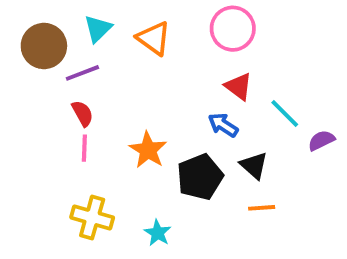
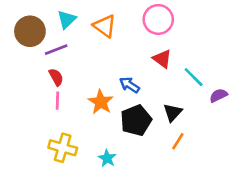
blue arrow: (223, 125) -> (129, 85), moved
black triangle: (254, 165) -> (173, 112), turned 30
orange line: (262, 208) -> (178, 141), turned -54

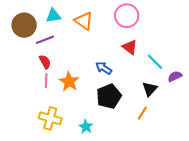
cyan triangle: (67, 19) -> (53, 16), turned 35
orange star: (101, 102) -> (69, 82), moved
black triangle: (173, 112) -> (150, 89), moved

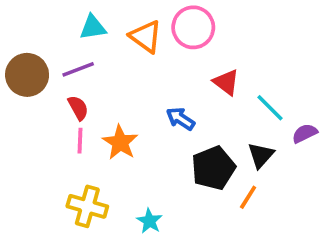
pink circle: (127, 16) -> (193, 27), moved
brown circle: (24, 25) -> (27, 75), moved
black pentagon: (109, 96) -> (213, 168), moved

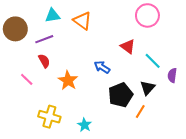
pink circle: (193, 27) -> (147, 15), moved
brown circle: (27, 75) -> (15, 29), moved
purple semicircle: (305, 133) -> (172, 75), turned -56
pink line: (80, 141) -> (27, 79), moved, turned -48

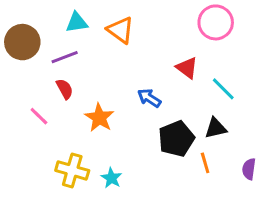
purple semicircle: (172, 75) -> (249, 169), moved
black triangle: (147, 88) -> (216, 128), turned 35
orange line: (140, 111) -> (205, 163), turned -48
cyan star: (84, 125) -> (111, 178), moved

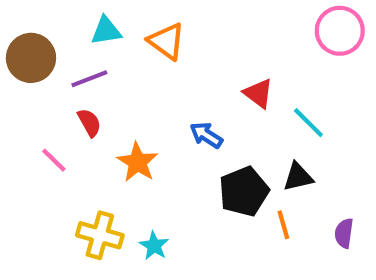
pink circle: (216, 22) -> (340, 31), moved

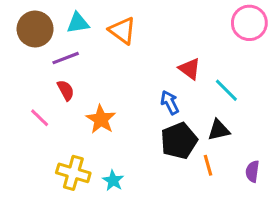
brown circle: (31, 58) -> (35, 29), moved
blue arrow: (206, 135) -> (170, 102), moved, turned 30

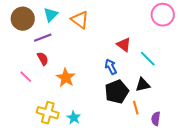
cyan triangle: (78, 23) -> (51, 15), turned -35
purple semicircle: (252, 171) -> (156, 119), moved

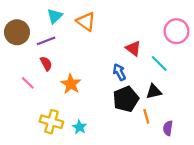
pink circle: (163, 15) -> (176, 31), moved
brown circle: (23, 19) -> (17, 32), moved

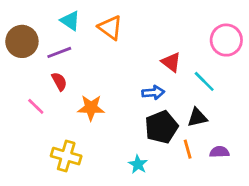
cyan triangle: (55, 16) -> (70, 21), turned -42
blue arrow: (119, 72) -> (153, 93), turned 112
orange star: (71, 84) -> (91, 108), turned -30
cyan star: (79, 127) -> (138, 164), moved
purple semicircle: (168, 128) -> (219, 152), moved, turned 80

